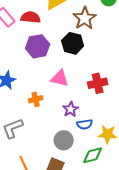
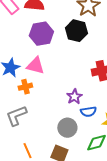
pink triangle: (60, 78) -> (35, 66), moved
orange cross: (36, 99) -> (25, 87), moved

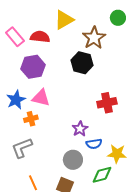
purple hexagon: (41, 34) -> (33, 67), moved

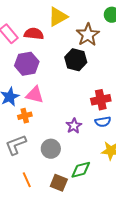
blue semicircle: (94, 144) -> (103, 122), moved
gray circle: (73, 160) -> (51, 149), moved
green diamond: (102, 175) -> (81, 170), moved

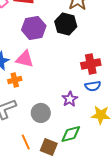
purple hexagon: (27, 64) -> (34, 28), moved
purple star: (74, 126) -> (70, 99), moved
orange line: (27, 180) -> (26, 142), moved

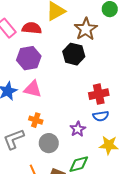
purple hexagon: (34, 28) -> (29, 58), moved
orange cross: (15, 80) -> (36, 120), moved, turned 32

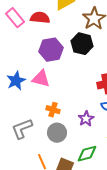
purple hexagon: (29, 58) -> (51, 50), moved
orange cross: (36, 120) -> (53, 110), moved

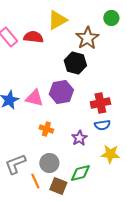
purple hexagon: (51, 50) -> (61, 92), moved
gray L-shape: (22, 129) -> (15, 164), moved
gray circle: (57, 133) -> (49, 163), moved

